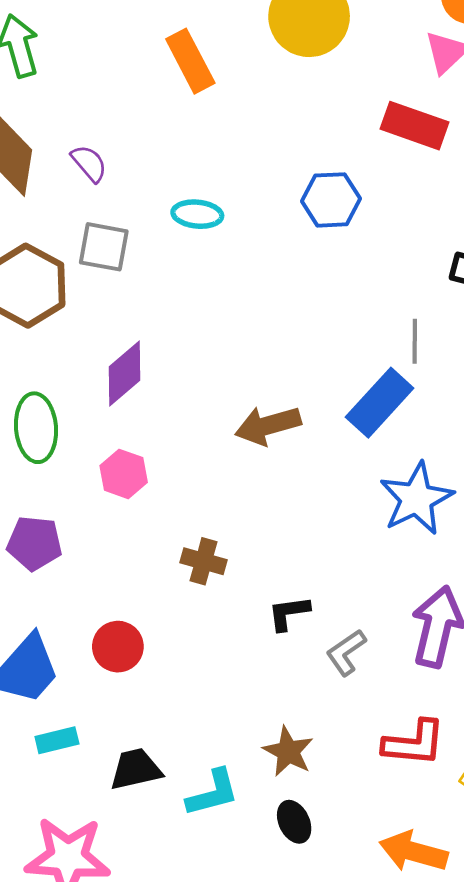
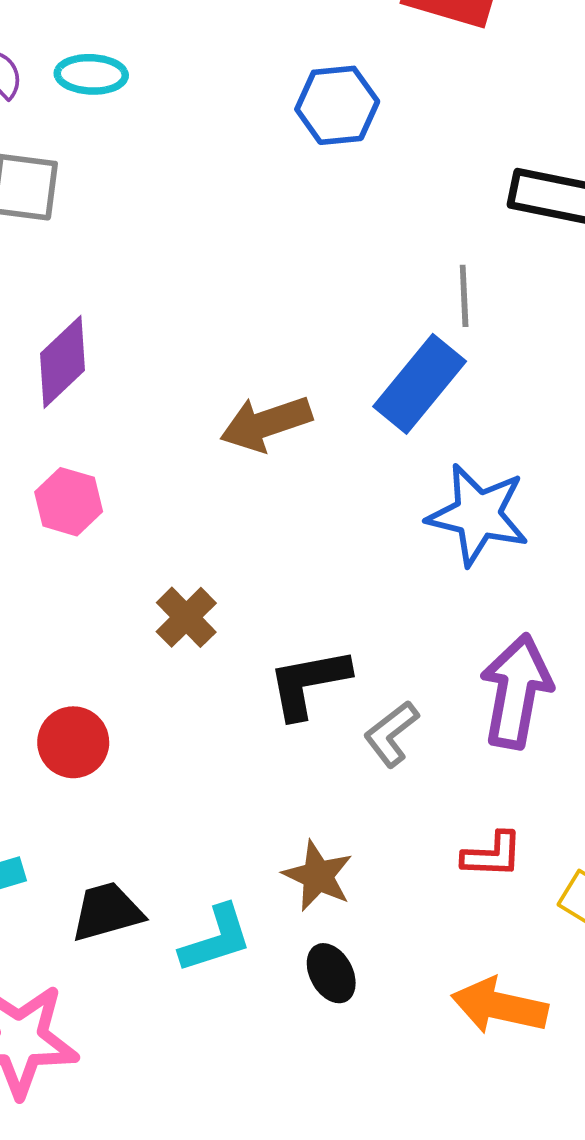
cyan ellipse: (197, 214) -> (91, 74), moved
blue star: (416, 499) -> (478, 515), turned -30
brown cross: (204, 561) -> (186, 617), turned 33
black L-shape: (289, 613) -> (308, 683), size x1.4
red L-shape: (414, 743) -> (492, 855), size x0.7

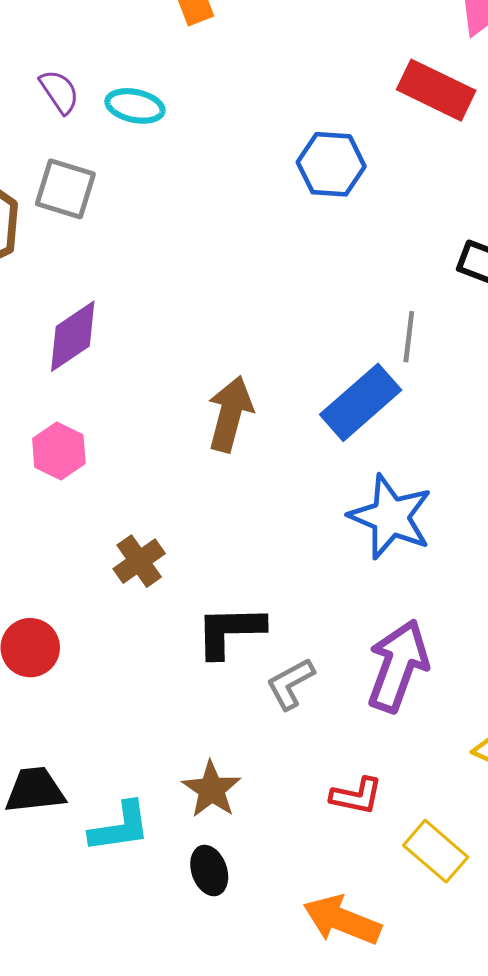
brown arrow: (266, 424) -> (230, 414), turned 114

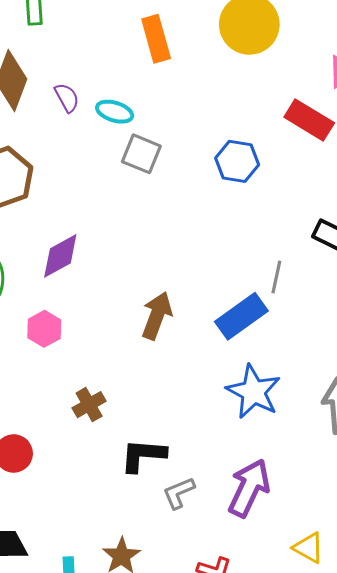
gray square: (65, 189) -> (141, 154), moved

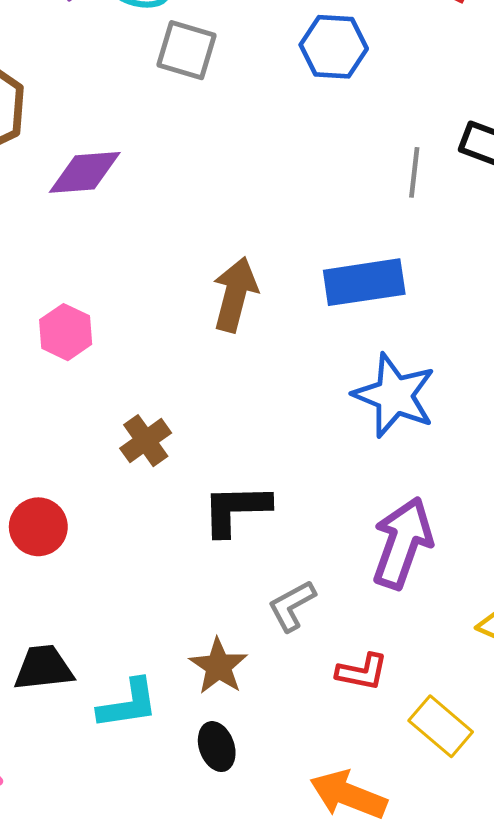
purple diamond: (60, 256) -> (85, 172), moved, turned 30
gray line: (276, 277) -> (414, 172), moved
blue rectangle: (241, 316) -> (364, 282), turned 33
gray L-shape: (179, 493) -> (292, 606), moved

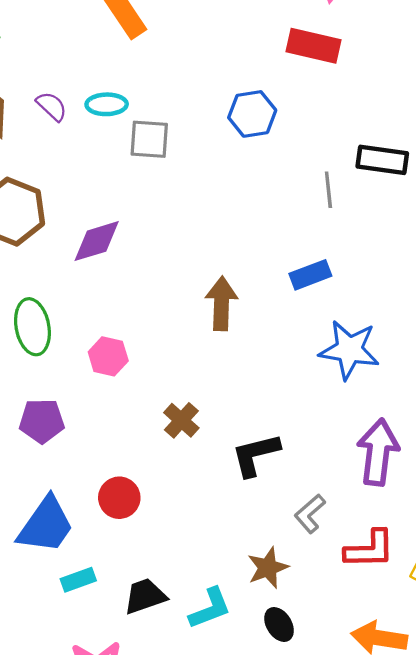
blue rectangle: (364, 282) -> (310, 275), size x0.7
brown star: (218, 666) -> (268, 568), turned 30
red L-shape: (362, 672) -> (370, 549), size x1.4

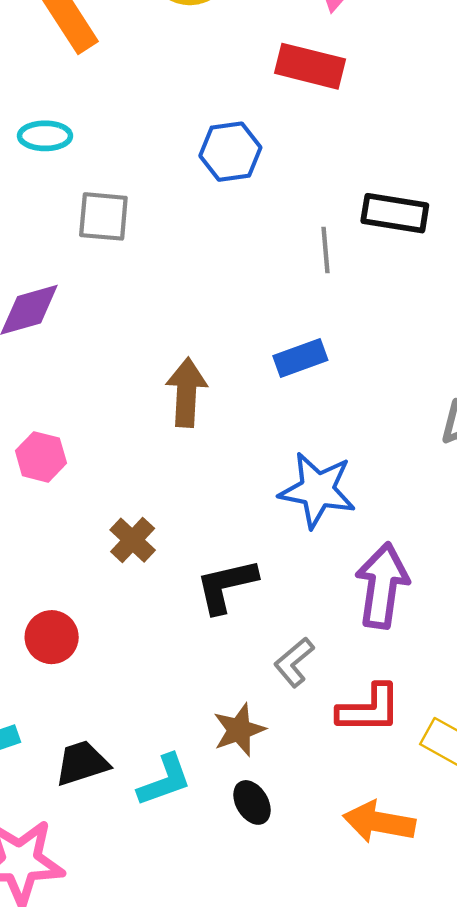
gray square: (149, 139) -> (103, 216), moved
blue star: (349, 350) -> (317, 490), moved

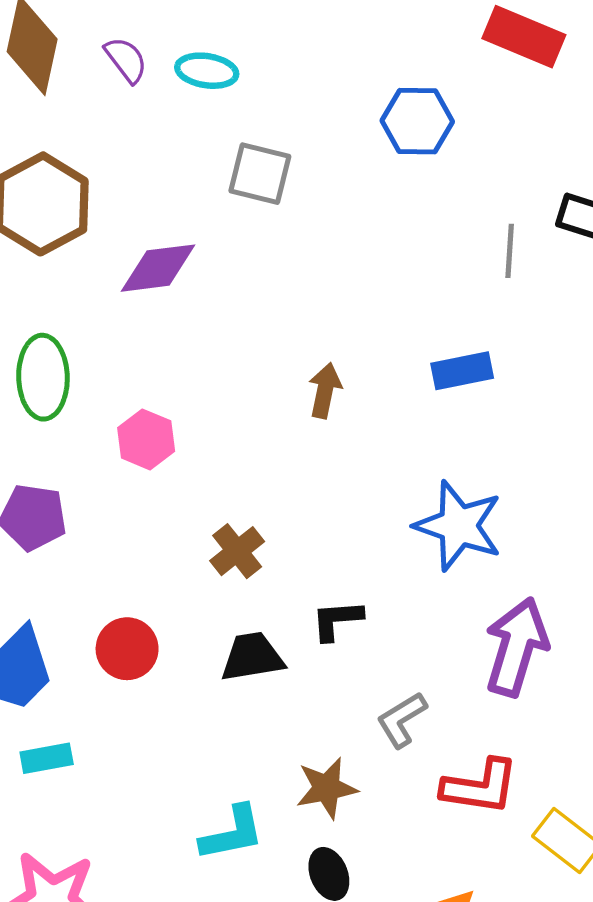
brown arrow: (186, 392) -> (325, 391), size x0.7
black L-shape: (226, 586) -> (337, 620), size x0.7
black trapezoid: (82, 763) -> (252, 657), moved

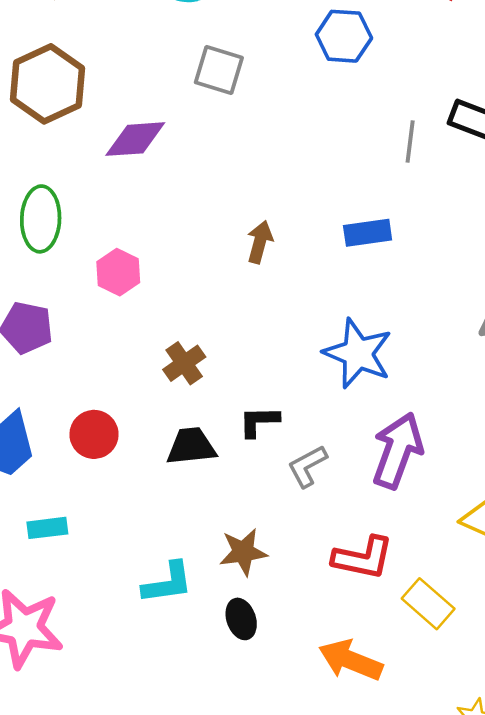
gray L-shape: (402, 720) -> (307, 466), moved
cyan rectangle: (47, 758) -> (47, 528), moved

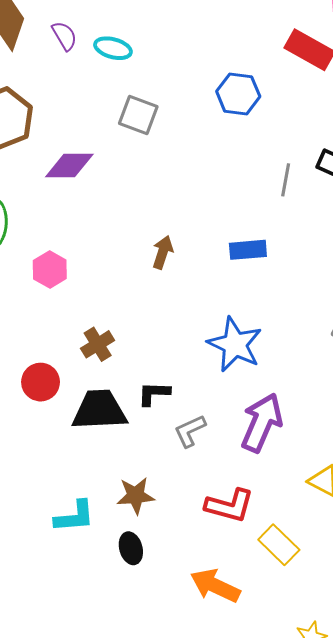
red circle: (94, 434) -> (41, 382), moved
black trapezoid: (191, 446) -> (99, 410), size x1.4

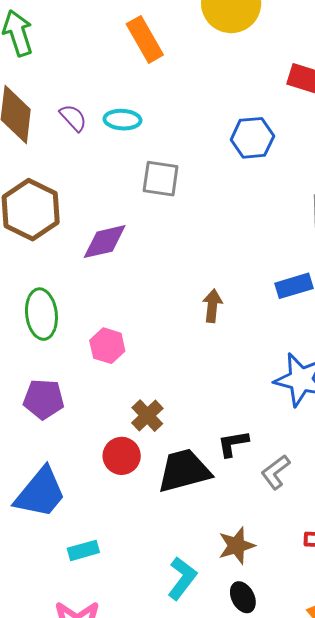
brown cross: (98, 344) -> (147, 416), moved
cyan L-shape: (75, 516) -> (182, 578), turned -36

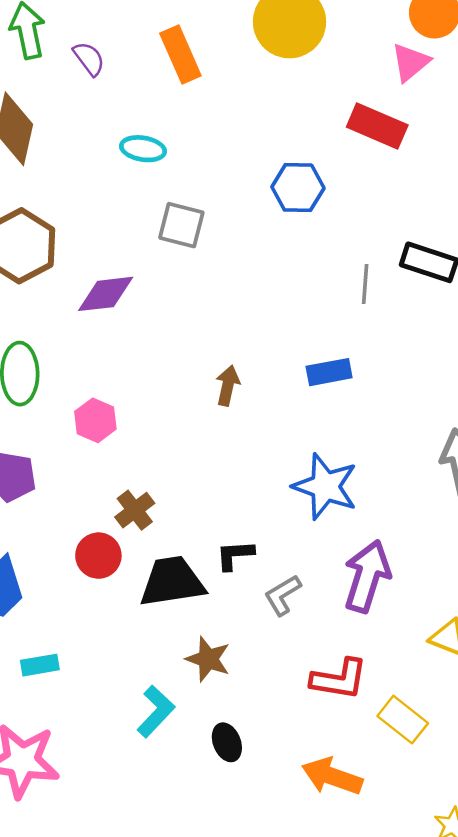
purple semicircle: (73, 118) -> (89, 59), moved
brown star: (237, 546) -> (208, 659), moved, turned 30

